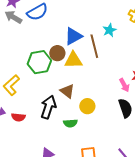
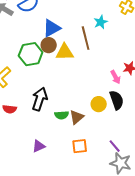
blue triangle: (73, 36) -> (52, 28), moved
brown triangle: (67, 91) -> (77, 117), moved, turned 42
yellow circle: (87, 106) -> (99, 104), moved

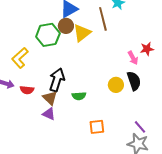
yellow triangle: (65, 52) -> (82, 33), turned -36
brown triangle: (77, 117) -> (50, 98), moved, turned -35
purple triangle: (39, 146) -> (49, 114), moved, turned 48
purple line: (115, 146) -> (140, 127), moved

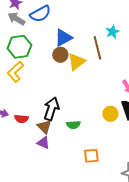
green hexagon: (48, 35) -> (19, 47), moved
yellow L-shape: (20, 58) -> (15, 72), moved

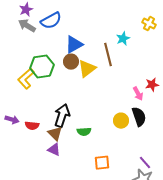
green hexagon: (19, 47) -> (42, 67), moved

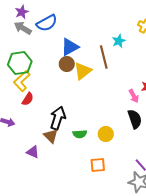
green hexagon: (42, 67) -> (20, 63), moved
yellow circle: (121, 121) -> (106, 134), moved
red semicircle: (32, 126) -> (28, 99), moved, turned -64
purple triangle: (54, 150) -> (33, 152), moved

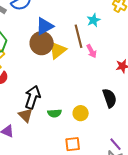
brown circle: (67, 64) -> (42, 43), size x1.5
pink arrow: (134, 96) -> (92, 51), moved

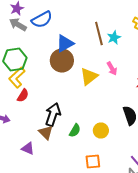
brown line: (79, 36) -> (99, 34), moved
yellow triangle: (58, 50) -> (89, 76), moved
green semicircle: (55, 113) -> (75, 130), turned -56

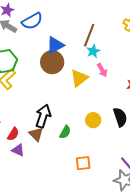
brown line: (99, 34) -> (89, 35), turned 35
cyan star: (114, 38) -> (93, 51), moved
red semicircle: (23, 96) -> (13, 134), moved
yellow circle: (101, 130) -> (93, 120), moved

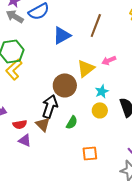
cyan star: (93, 51) -> (102, 91), moved
brown circle: (52, 62) -> (65, 85), moved
pink arrow: (102, 70) -> (109, 60), turned 96
red semicircle: (13, 134) -> (20, 124), turned 48

